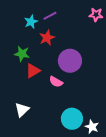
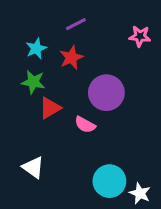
pink star: (96, 15) -> (140, 36), moved
cyan star: (31, 22) -> (36, 48), moved
white triangle: (22, 110) -> (33, 167), turned -42

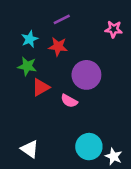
red star: (71, 58) -> (58, 47), turned 30
white triangle: (33, 167) -> (30, 149), moved

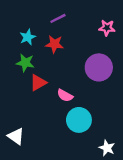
purple circle: (86, 75) -> (99, 67), moved
cyan circle: (89, 147) -> (79, 120), moved
white triangle: (30, 149) -> (16, 136), moved

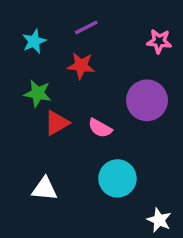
cyan star: (28, 37) -> (34, 41), moved
pink semicircle: (65, 95) -> (100, 128), moved
white triangle: (16, 136) -> (45, 189), moved, turned -30

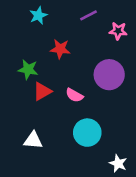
purple line: (86, 27) -> (89, 15), moved
cyan star: (34, 41) -> (38, 15), moved

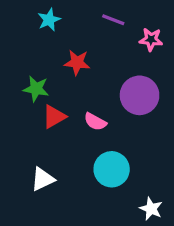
purple line: (89, 15) -> (113, 20), turned 48
white triangle: (33, 140) -> (43, 179), turned -30

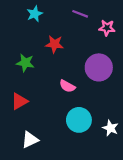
red triangle: (54, 117) -> (19, 101), moved
white triangle: (43, 179) -> (30, 140), moved
white star: (151, 209) -> (110, 128), moved

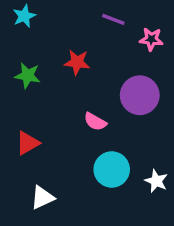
cyan star: (35, 14) -> (24, 16), moved
green star: (25, 63) -> (28, 75), moved

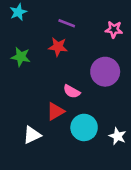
purple line: (113, 19) -> (67, 23), moved
red triangle: (28, 143) -> (56, 111), moved
white triangle: (42, 198) -> (32, 135), moved

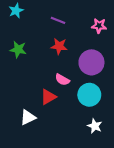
red star: (58, 47) -> (59, 46), moved
cyan circle: (84, 127) -> (89, 95), moved
white star: (118, 136) -> (95, 126), moved

